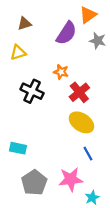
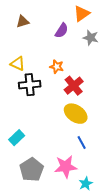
purple semicircle: (66, 33) -> (62, 31), size x0.7
yellow triangle: (18, 53) -> (18, 64), moved, turned 42
black cross: (32, 91) -> (30, 85), turned -30
cyan rectangle: (18, 148) -> (17, 138), turned -56

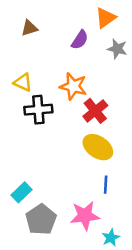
orange star: (57, 67) -> (73, 86), size x1.5
cyan rectangle: (17, 138) -> (22, 192), moved
blue line: (82, 143) -> (106, 185), turned 32

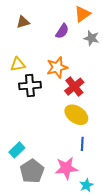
yellow triangle: (23, 82) -> (18, 64), turned -35
orange star: (73, 86) -> (57, 67), turned -30

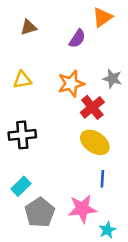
gray star: (91, 38) -> (112, 79), moved
black cross: (30, 86) -> (22, 135), moved

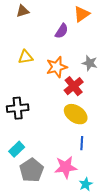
brown triangle: (29, 27) -> (23, 11), moved
yellow triangle: (22, 80) -> (26, 57), moved

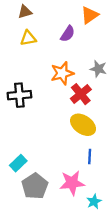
yellow triangle: (26, 57) -> (28, 38), moved
black cross: (18, 108) -> (19, 95), moved

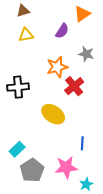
gray star: (98, 69) -> (86, 54), moved
yellow ellipse: (83, 125) -> (53, 114), moved

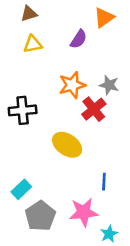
gray star: (86, 54) -> (109, 85), moved

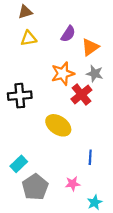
orange triangle: (104, 18) -> (90, 47), moved
pink star: (84, 212) -> (73, 184), size x0.6

